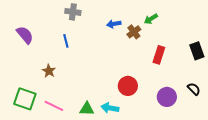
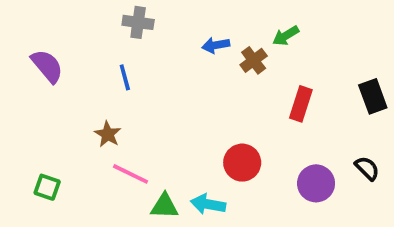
brown star: (49, 71) -> (108, 134), moved
green square: (25, 99) -> (47, 187), size x0.6
pink line: (54, 106) -> (130, 174), moved

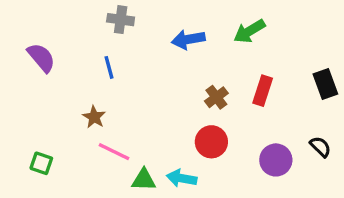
green arrow: (286, 36) -> (249, 31), size x1.4
blue arrow: (216, 45) -> (188, 39), size x1.4
brown cross: (254, 60) -> (216, 97), moved

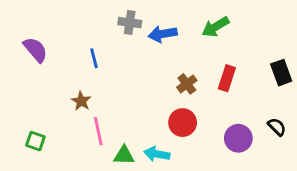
gray cross: (121, 20) -> (130, 23), moved
pink line: (114, 152) -> (98, 131), turned 52

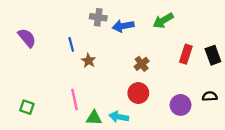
red rectangle: (227, 78) -> (186, 54), moved
brown star: (81, 101) -> (89, 61), moved
black semicircle: (277, 127) -> (210, 96), turned -48

